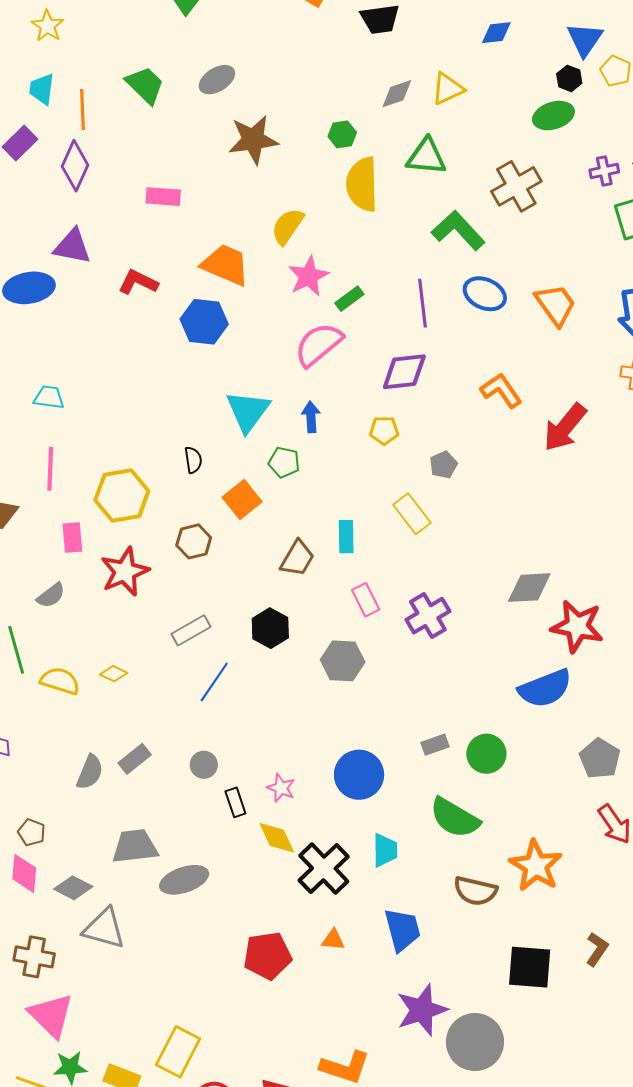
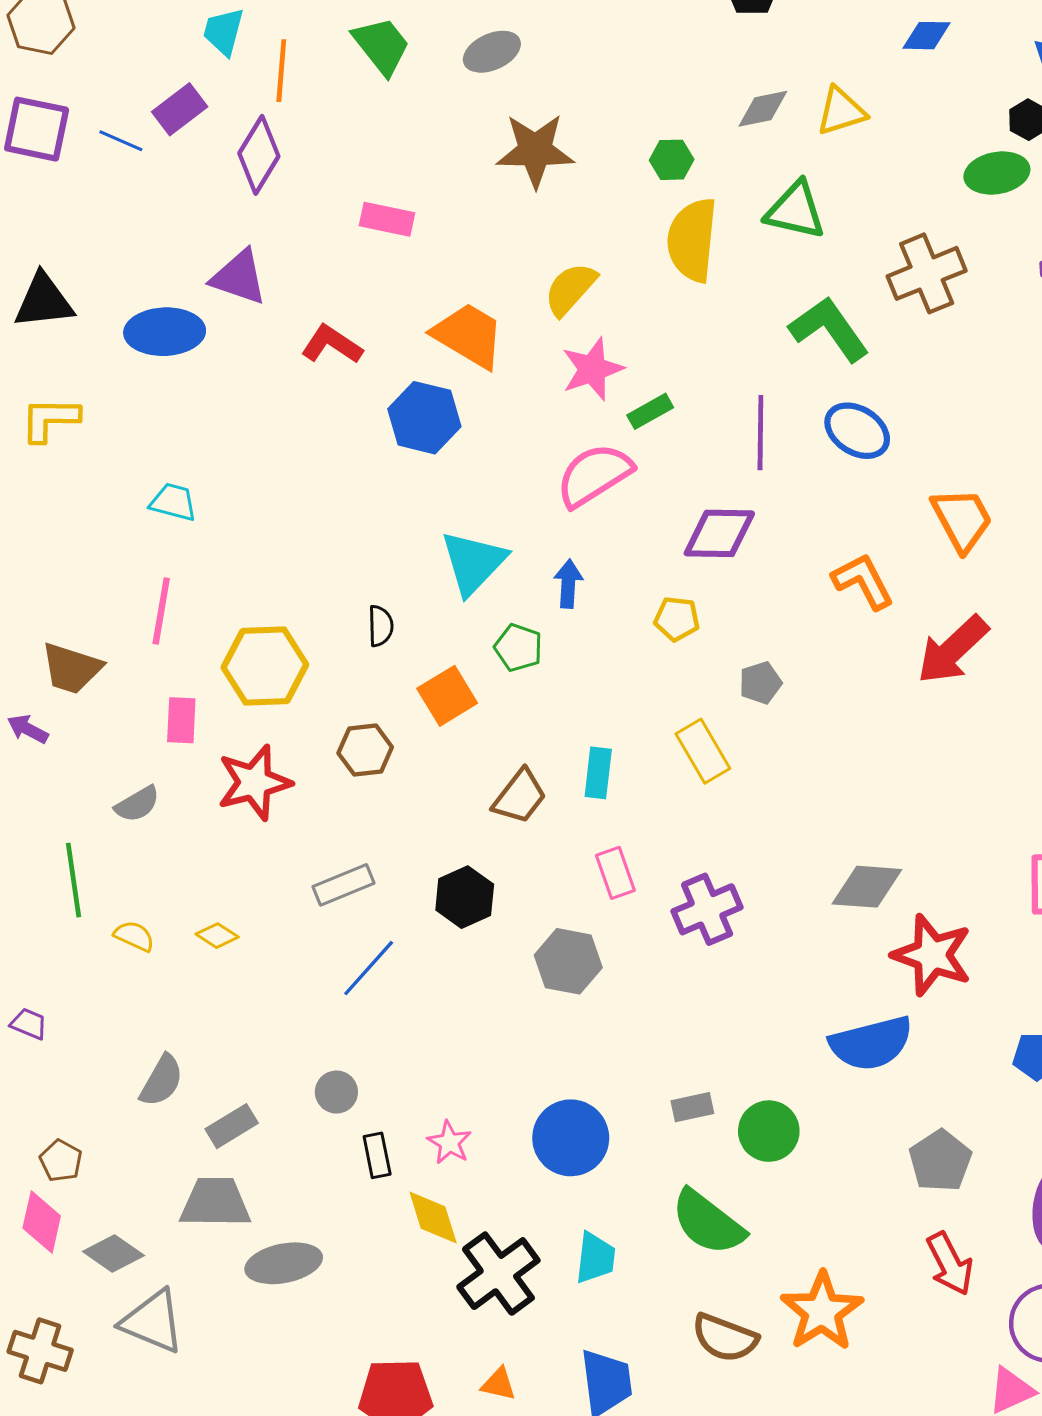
orange trapezoid: (556, 305) -> (962, 519), moved
yellow semicircle: (60, 681) -> (134, 936), size x0.7
gray rectangle: (135, 759) -> (232, 1126), moved

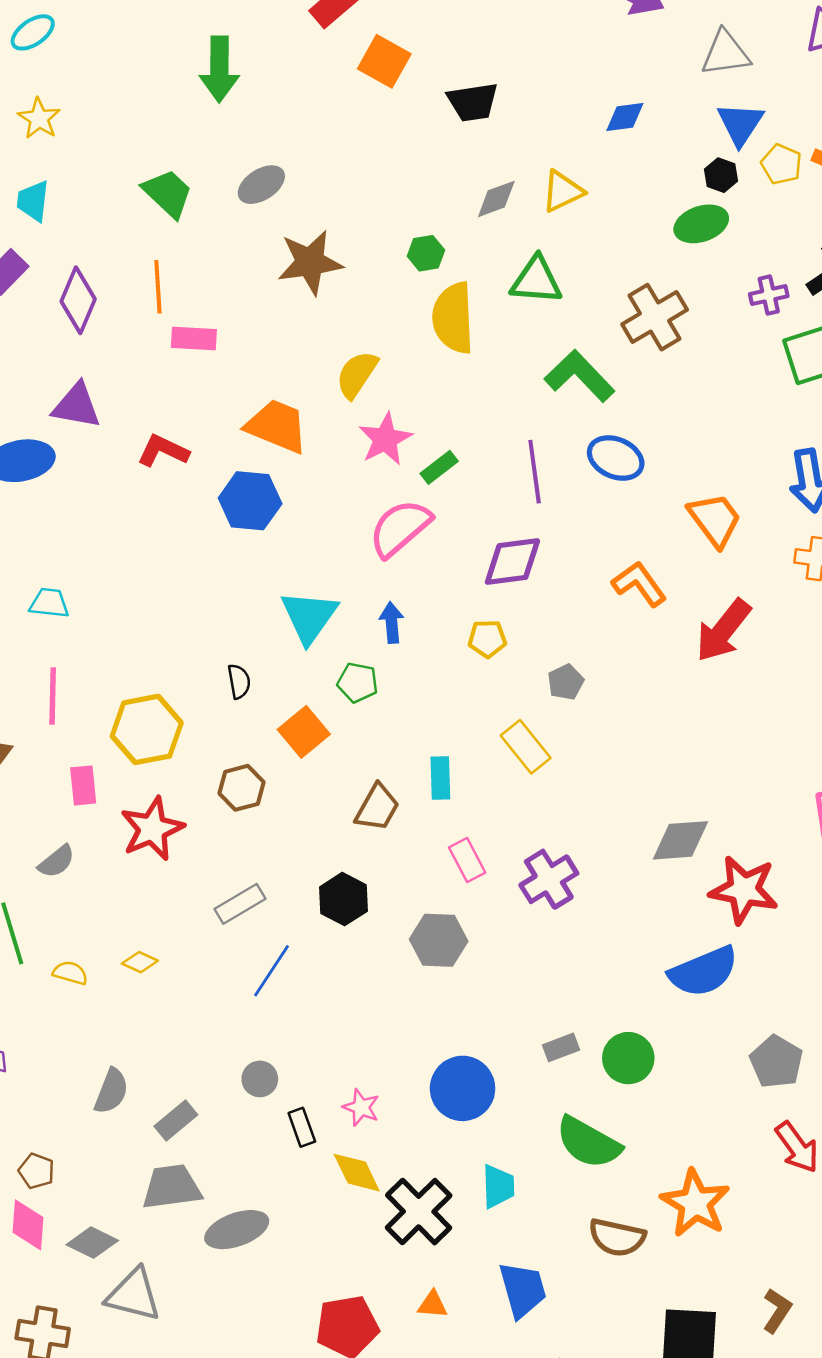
orange line: (281, 71) -> (158, 287), moved

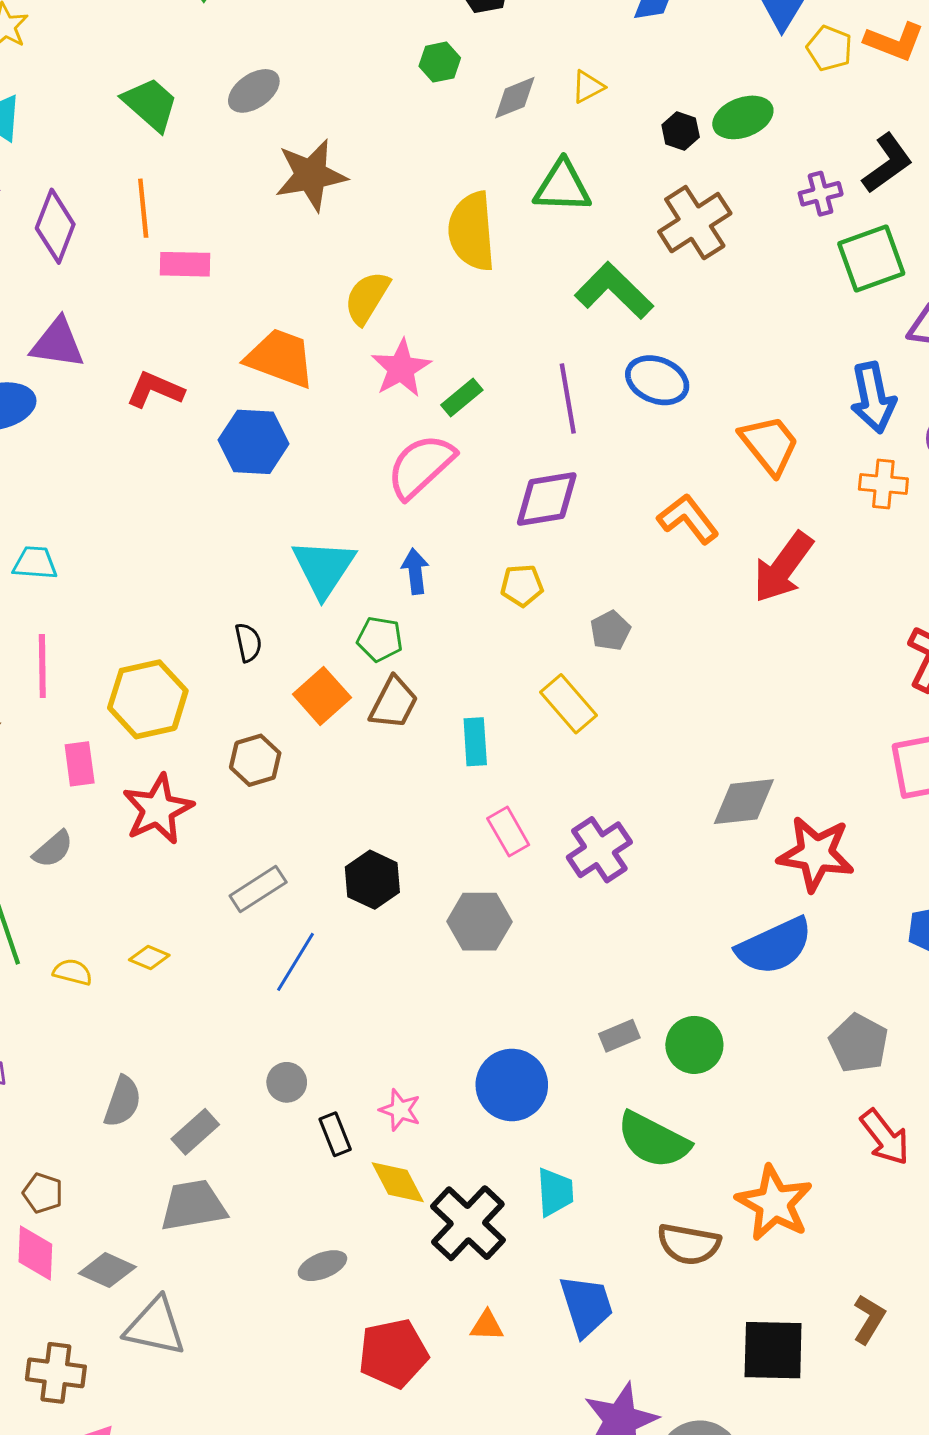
black hexagon: (721, 175) -> (681, 131), moved
yellow triangle: (562, 191) -> (588, 87), size x0.7
green hexagon: (426, 253) -> (440, 62), moved
brown trapezoid: (377, 808) -> (394, 703), moved
gray ellipse: (237, 1230) -> (322, 1266), moved, size x0.7

